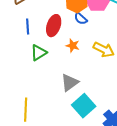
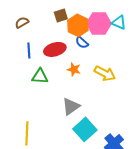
red ellipse: (54, 26) -> (55, 49), turned 55
green triangle: (39, 53) -> (40, 76), turned 36

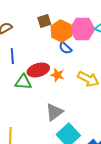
red ellipse: (55, 49) -> (38, 70), moved

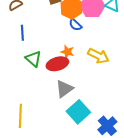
red ellipse: (38, 70) -> (57, 64), moved
green triangle: (23, 82) -> (33, 59), turned 36

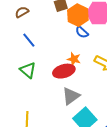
blue line: (22, 33) -> (29, 40), turned -35
green triangle: (33, 59) -> (28, 70), moved

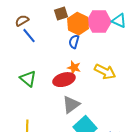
blue semicircle: (82, 32) -> (74, 42), moved, turned 64
blue line: (29, 40) -> (29, 36), moved

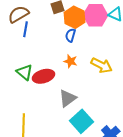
brown semicircle: (22, 21) -> (18, 14), size x1.5
blue line: (29, 36) -> (25, 29), turned 49
red ellipse: (64, 80) -> (43, 76), moved

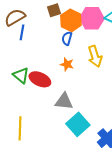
yellow arrow: (101, 65) -> (95, 56), moved, turned 45
red ellipse: (43, 76) -> (40, 79), turned 40
gray triangle: (67, 98) -> (64, 101), turned 42

